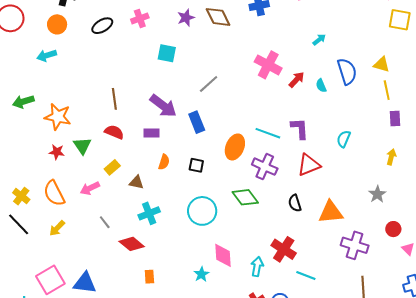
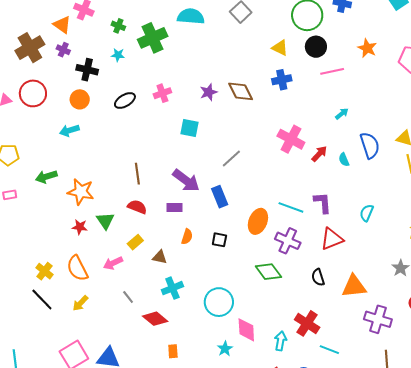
cyan circle: (202, 211) -> (219, 302), moved

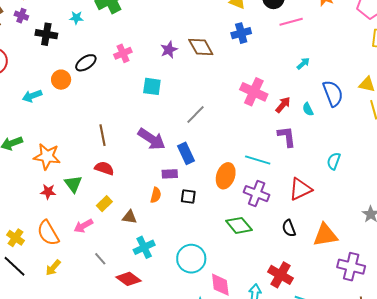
orange circle: (80, 99) -> (61, 80), moved
purple L-shape: (323, 203) -> (287, 137), moved
purple rectangle: (174, 208) -> (170, 174), moved

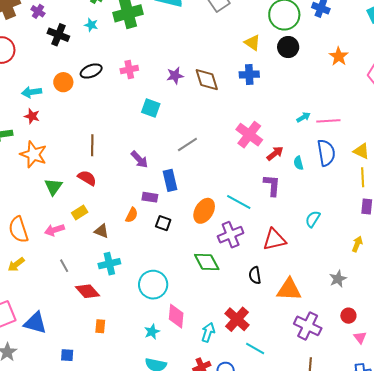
pink line: (291, 22) -> (328, 121), moved
purple arrow: (152, 139) -> (139, 159), size x0.7
red star: (48, 192) -> (32, 116), moved
purple cross: (257, 194) -> (231, 235), turned 35

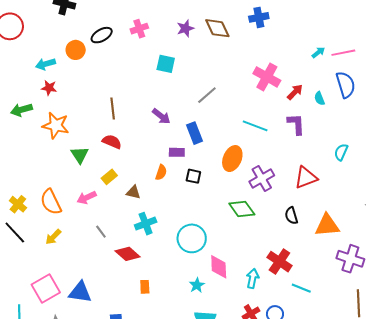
cyan line: (239, 202) -> (255, 126), moved

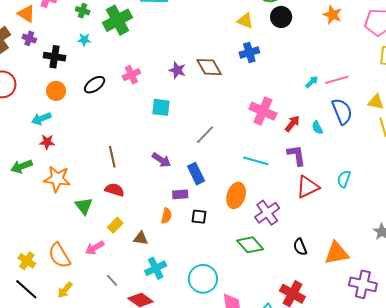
purple star: (185, 28) -> (177, 70), turned -30
orange circle: (76, 50) -> (56, 91), moved
red triangle: (306, 178) -> (308, 187), moved

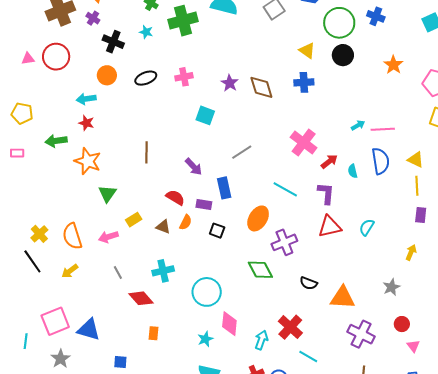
red semicircle: (115, 190) -> (175, 197), moved
brown triangle: (141, 238) -> (163, 227), moved
black semicircle: (300, 247) -> (309, 283), turned -60

